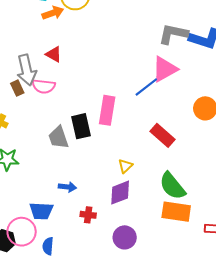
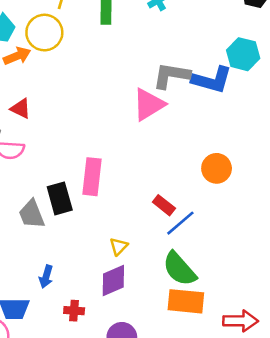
pink triangle: (165, 69) -> (149, 104), moved
blue line: (146, 87) -> (180, 223), moved
red rectangle: (163, 135) -> (164, 205), size x0.7
blue arrow: (67, 187) -> (46, 277), turned 102

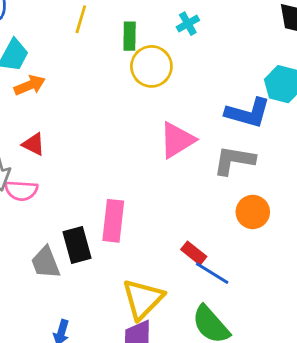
yellow circle: (44, 33) -> (151, 66), moved
gray L-shape: (171, 75) -> (234, 160), moved
blue line: (180, 223) -> (212, 273), turned 72
yellow triangle: (119, 246) -> (143, 299), size x2.0

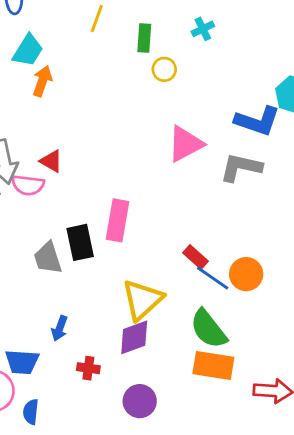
yellow circle: (151, 66) -> (164, 69), size x0.6
orange arrow: (30, 85) -> (42, 81), turned -52
red triangle: (34, 144) -> (51, 161), moved
orange circle: (253, 212) -> (246, 274), moved

